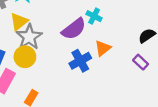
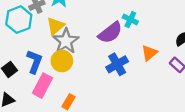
orange triangle: (103, 48) -> (149, 53), moved

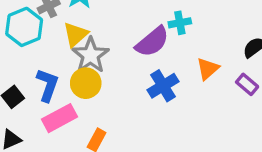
cyan cross: (130, 20) -> (180, 23), turned -35
pink rectangle: (42, 86) -> (60, 118), turned 35

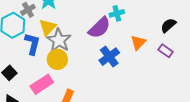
blue L-shape: (48, 85) -> (32, 44), moved

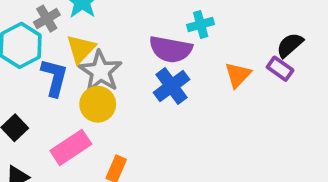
purple semicircle: (99, 28) -> (171, 49), turned 55
purple rectangle: (166, 51) -> (280, 69), moved
blue cross: (109, 57) -> (171, 86), moved

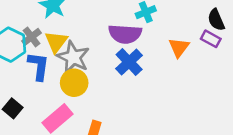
gray cross: (47, 19) -> (32, 37), moved
black semicircle: (290, 45) -> (216, 20), turned -65

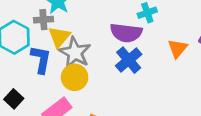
gray cross: (32, 37) -> (43, 20), moved, turned 30

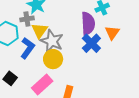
purple semicircle: (126, 33) -> (88, 24), turned -95
orange triangle: (177, 48) -> (112, 33), moved
blue L-shape: (41, 59) -> (28, 48), turned 30

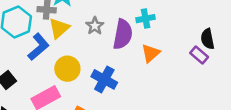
gray star: (52, 41) -> (95, 26), moved, size x0.6
blue cross: (91, 43) -> (104, 79), moved, turned -30

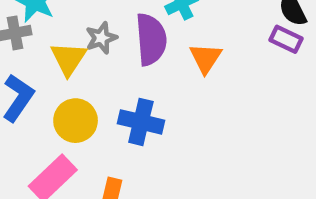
gray star: (95, 26) -> (101, 38), turned 30
yellow triangle: (59, 28) -> (68, 59), moved

